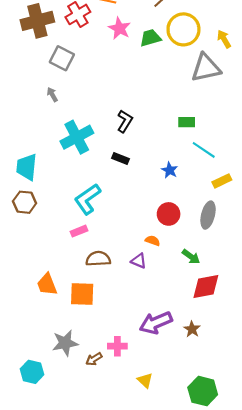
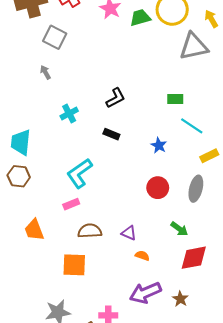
black L-shape: (125, 121) -> (115, 98), turned 30
cyan cross: (77, 137) -> (69, 113), size x0.6
orange semicircle: (153, 241) -> (142, 256), moved
orange trapezoid: (47, 284) -> (34, 230), moved

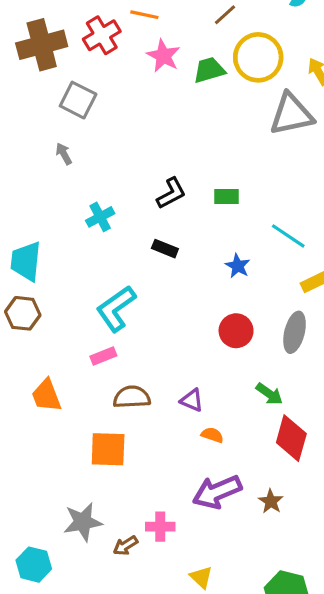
green rectangle: (175, 99) -> (227, 196), moved
red diamond: (194, 258) -> (291, 438), turned -64

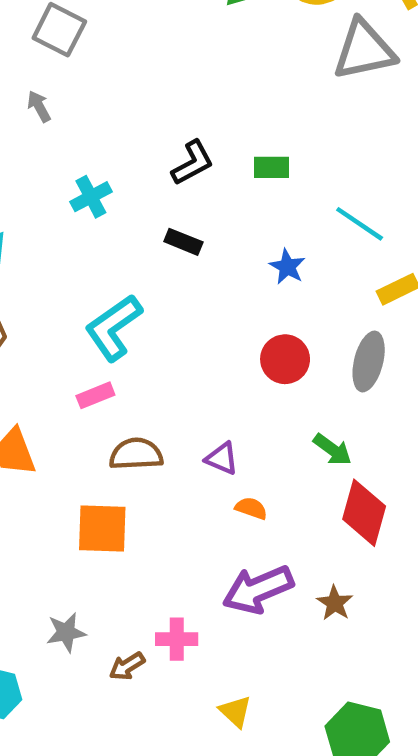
gray star: (83, 522) -> (66, 632), size x0.7

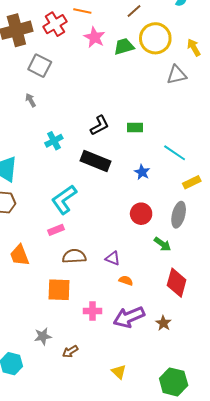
gray triangle: (364, 50) -> (177, 75), size x0.7
black rectangle: (183, 242) -> (95, 161), size x1.8
green arrow: (332, 450) -> (162, 244), moved
pink cross: (177, 639) -> (92, 311), moved

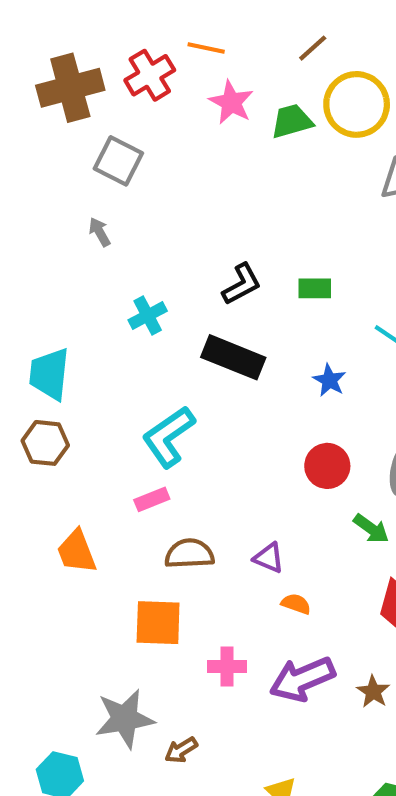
gray star: (43, 336) -> (125, 719), size x1.6

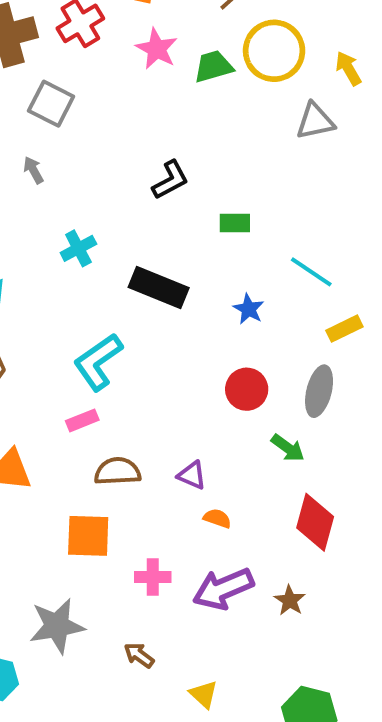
black L-shape: (242, 284) -> (170, 180), moved
brown arrow: (181, 750) -> (139, 655), moved, turned 68

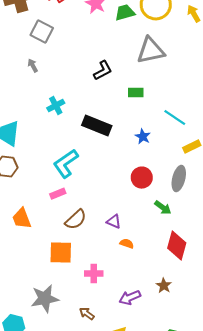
gray triangle: (315, 121) -> (151, 51), moved, size x1.4
brown semicircle: (118, 471) -> (76, 220), turned 140
purple arrow: (223, 589) -> (130, 298), moved, size x0.7

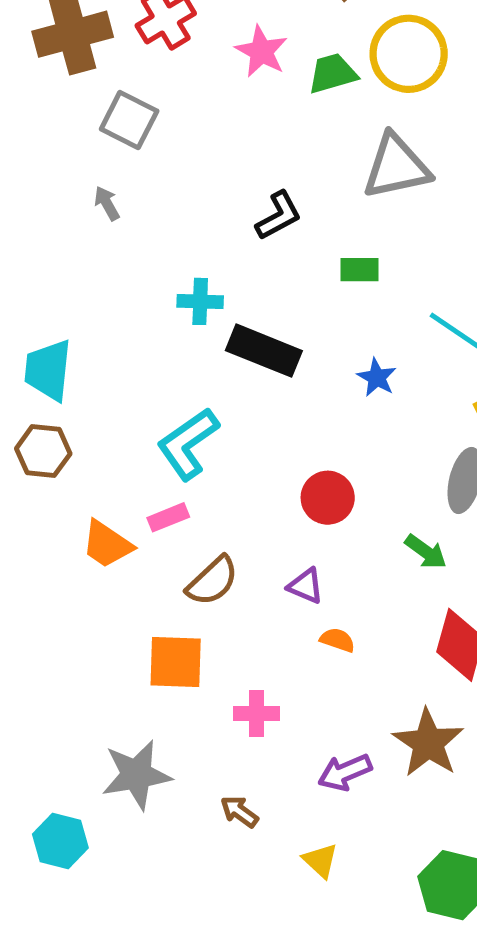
cyan cross: (56, 106) -> (200, 301), moved, turned 30
red circle: (142, 178) -> (328, 498), moved
orange trapezoid: (22, 219) -> (107, 544), moved, turned -35
brown star: (164, 286) -> (428, 743), size x1.8

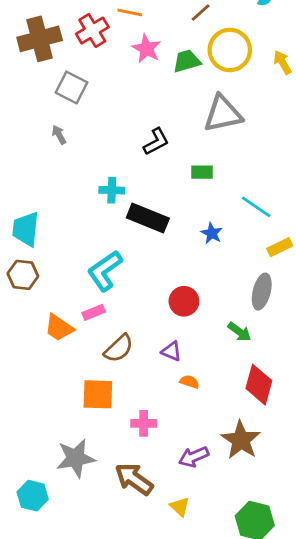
brown arrow: (239, 812) -> (134, 479), size x1.8

